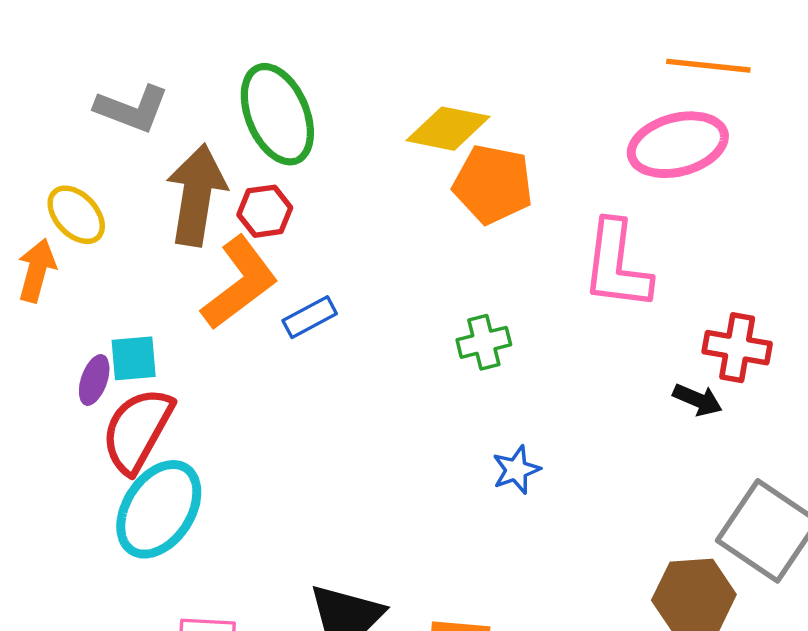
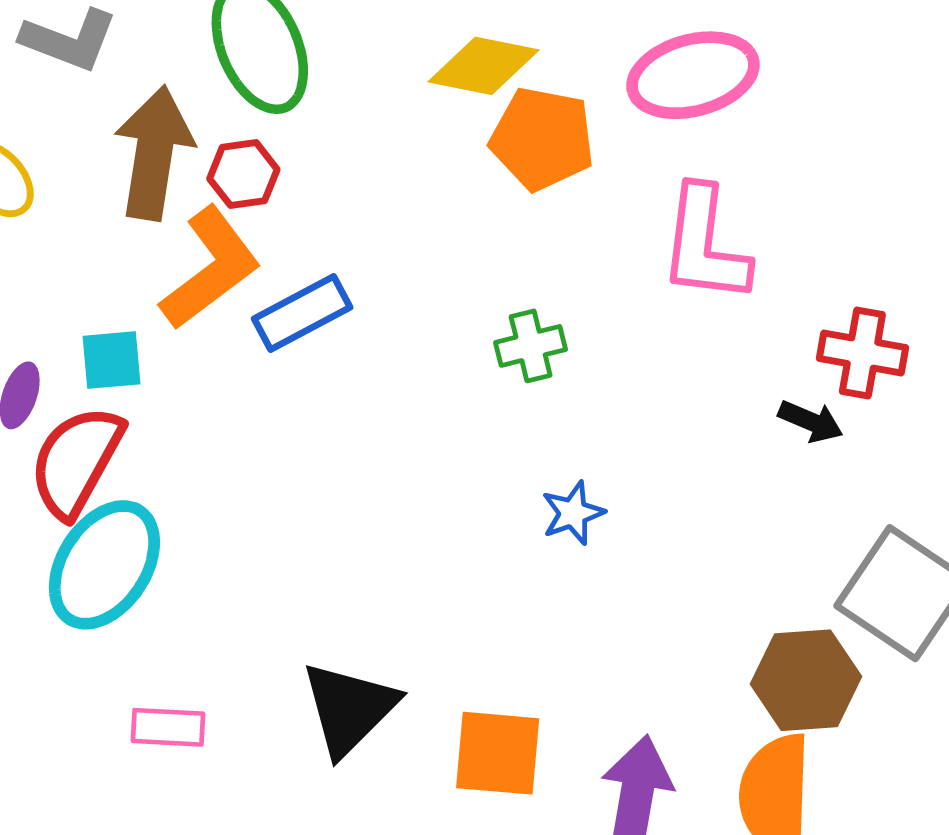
pink ellipse: (678, 145) -> (693, 75), moved
blue rectangle: (310, 317) -> (302, 313), size x1.4
cyan square: (134, 358) -> (111, 360), moved

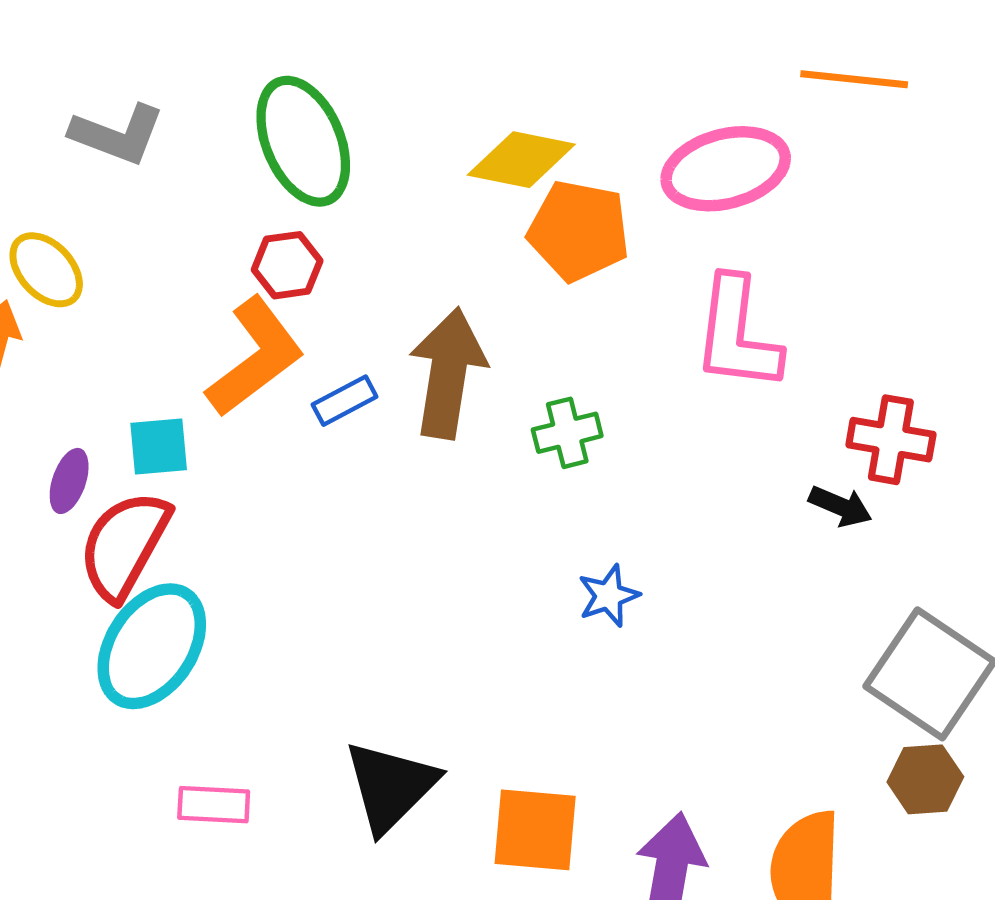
brown arrow: (154, 153) -> (448, 373), moved
blue rectangle: (302, 313) -> (345, 401), size x0.7
brown hexagon: (806, 680) -> (925, 779), moved, size x0.7

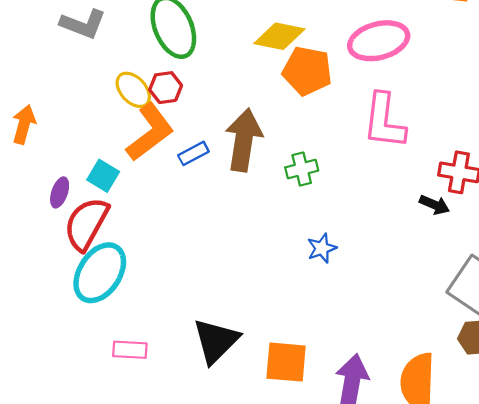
yellow ellipse: (46, 270) -> (133, 90), moved
cyan square: (159, 447) -> (103, 176), turned 36

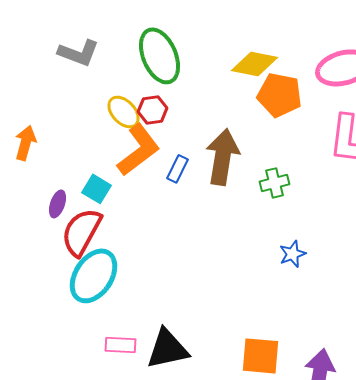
blue rectangle: (193, 153) -> (178, 169), turned -36
black triangle: (216, 341) -> (168, 349), moved, turned 33

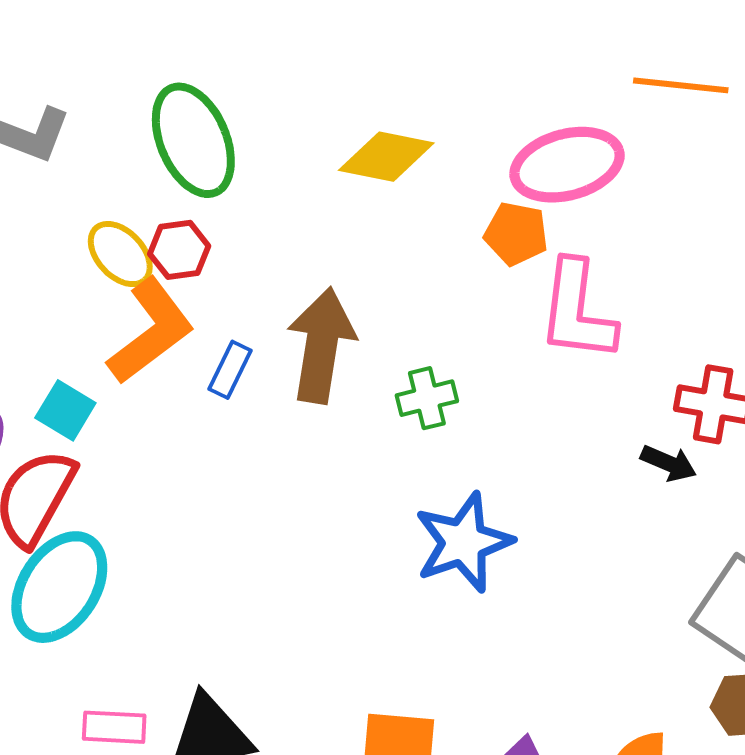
orange pentagon: (280, 95) -> (516, 234), moved, size x0.7
blue star: (293, 254) -> (463, 542), size x1.8

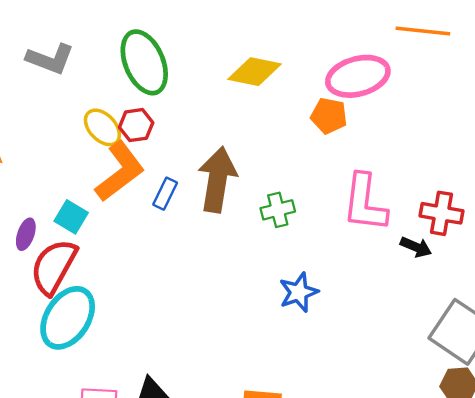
pink L-shape: (577, 311) -> (365, 203), moved
blue star: (463, 542) -> (299, 292), size x0.7

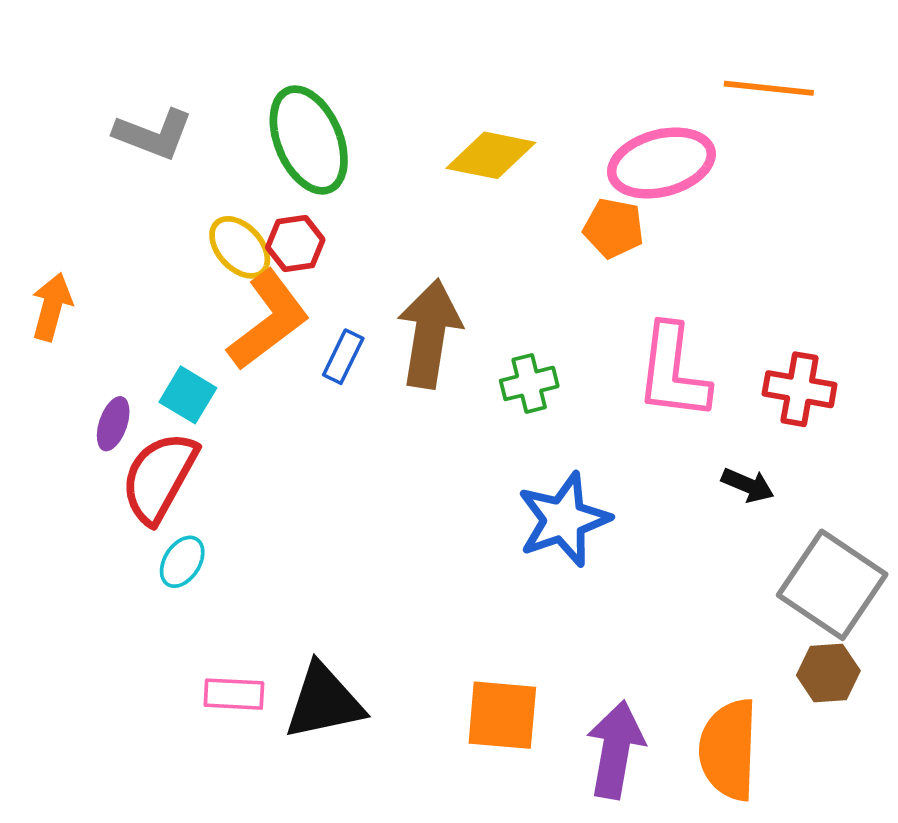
black arrow: (416, 247) -> (748, 485), moved
blue star: (299, 292) -> (564, 520), size x1.4
cyan ellipse: (68, 318) -> (182, 562), size x0.5

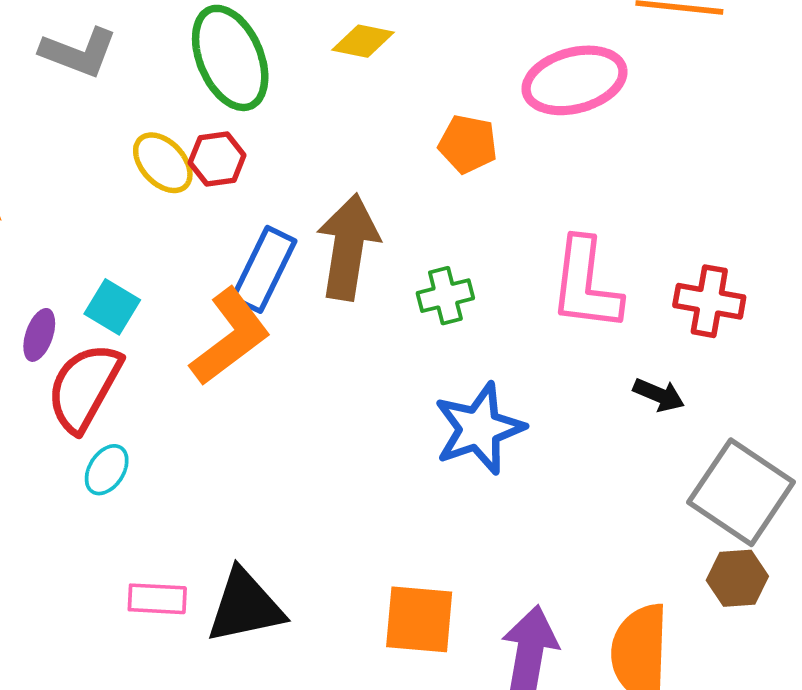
yellow diamond: (491, 155) -> (363, 41), moved, size x0.7
orange pentagon: (614, 228) -> (468, 144), moved
orange L-shape: (268, 320) -> (230, 337), moved
blue rectangle: (343, 357) -> (264, 269), size x1.6

